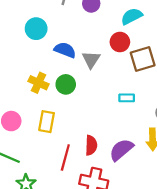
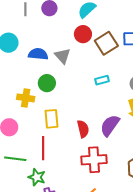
yellow cross: (39, 83) -> (26, 98), moved
yellow rectangle: (47, 122) -> (51, 119), moved
red line: (65, 158) -> (43, 148), moved

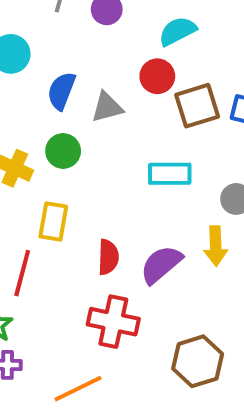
blue semicircle: (38, 54) -> (61, 91), turned -90
gray triangle: (63, 56) -> (107, 107), turned 42
cyan rectangle: (102, 80) -> (170, 174), size x1.5

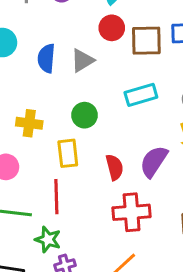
brown square: (197, 106) -> (146, 41), turned 32
green circle: (63, 151) -> (84, 115), moved

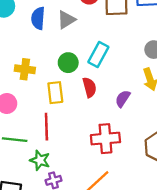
cyan rectangle: (141, 95) -> (98, 54), moved, turned -45
purple semicircle: (154, 161) -> (123, 99), size x0.7
red semicircle: (114, 167) -> (89, 87), moved

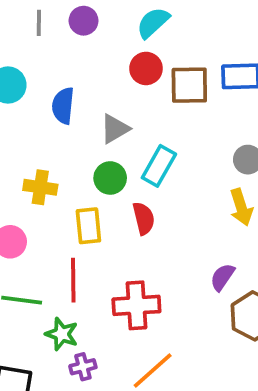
gray triangle: (66, 20) -> (115, 129), moved
purple semicircle: (123, 99) -> (222, 277), moved
red cross: (105, 139) -> (136, 305), moved

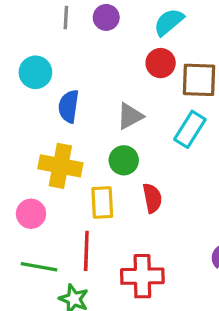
blue semicircle: (63, 106) -> (69, 106), moved
cyan rectangle: (159, 166) -> (190, 129), moved
yellow cross: (40, 187) -> (60, 166), size x1.4

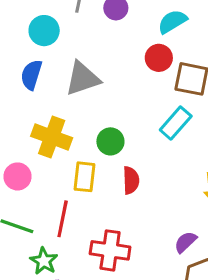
cyan circle: (35, 72) -> (44, 31), moved
blue semicircle: (69, 106) -> (31, 75), moved
gray triangle: (130, 116) -> (82, 79), moved, size x1.4

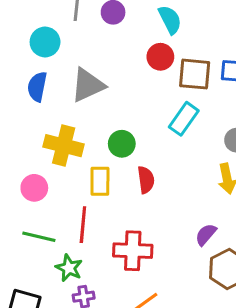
cyan semicircle: (172, 21) -> (170, 20), turned 100

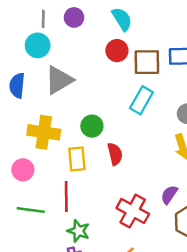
cyan circle: (45, 42) -> (38, 45), moved
red cross: (133, 251) -> (133, 211), moved, turned 32
green star: (69, 268) -> (79, 231), moved

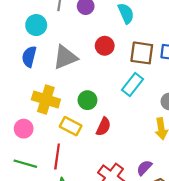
cyan circle: (38, 45) -> (36, 25), moved
red circle: (117, 51) -> (105, 46), moved
red semicircle: (115, 154) -> (103, 127), turned 30
yellow rectangle: (77, 159) -> (71, 126), turned -65

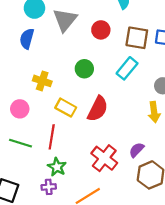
gray triangle: (65, 57) -> (65, 20), moved, turned -30
yellow cross: (46, 100) -> (42, 81), size x0.7
green circle: (87, 100) -> (84, 69), moved
red semicircle: (103, 127) -> (98, 109), size x1.4

